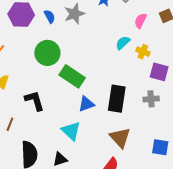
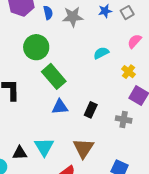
cyan semicircle: (123, 43) -> (101, 53), moved
black rectangle: (117, 99) -> (91, 110), size x0.6
cyan triangle: (71, 131) -> (44, 147), moved

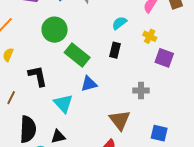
black rectangle: (91, 110) -> (115, 50), moved
gray cross: (124, 119) -> (141, 90), moved
cyan triangle: (44, 147) -> (63, 103), moved

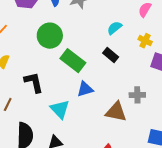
black rectangle: (115, 50) -> (111, 55), turned -63
brown triangle: (120, 120) -> (116, 112), moved, turned -40

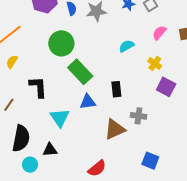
black rectangle: (111, 55) -> (116, 89), moved, turned 35
brown triangle: (116, 112) -> (115, 129), turned -45

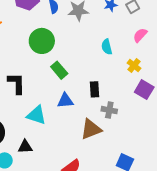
cyan semicircle: (127, 46) -> (107, 47), turned -77
green rectangle: (80, 72) -> (59, 70), size x0.7
gray cross: (138, 116) -> (109, 110), moved
cyan triangle: (60, 118) -> (36, 115), turned -40

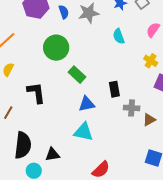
cyan semicircle: (107, 47) -> (119, 36), moved
cyan triangle: (36, 115) -> (83, 132), moved
brown triangle: (91, 129) -> (149, 120), moved, size x0.6

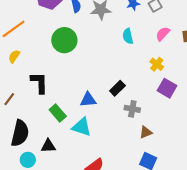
green rectangle: (77, 75) -> (58, 113), moved
black rectangle: (114, 89) -> (117, 88), turned 49
brown triangle: (149, 120) -> (146, 132), moved

